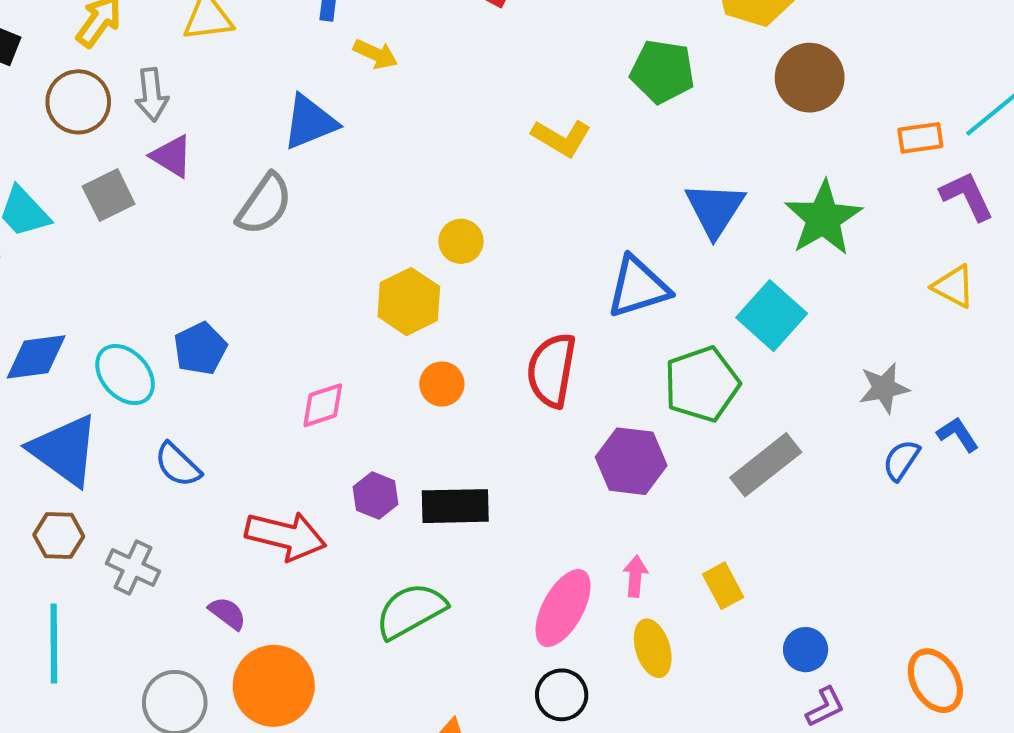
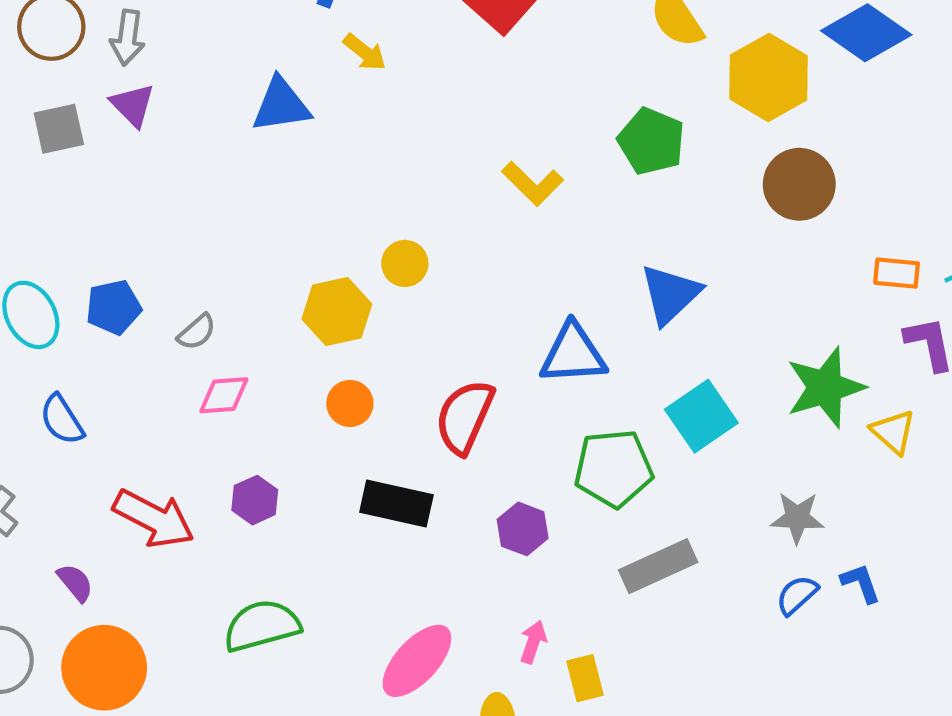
gray semicircle: (264, 204) -> (197, 332), moved, size x0.6
green star: (823, 218) -> (825, 387), moved
purple hexagon: (631, 461) -> (523, 529), size x0.7
black rectangle: (455, 506) -> (396, 504), moved
pink arrow: (635, 576) -> (533, 642), moved

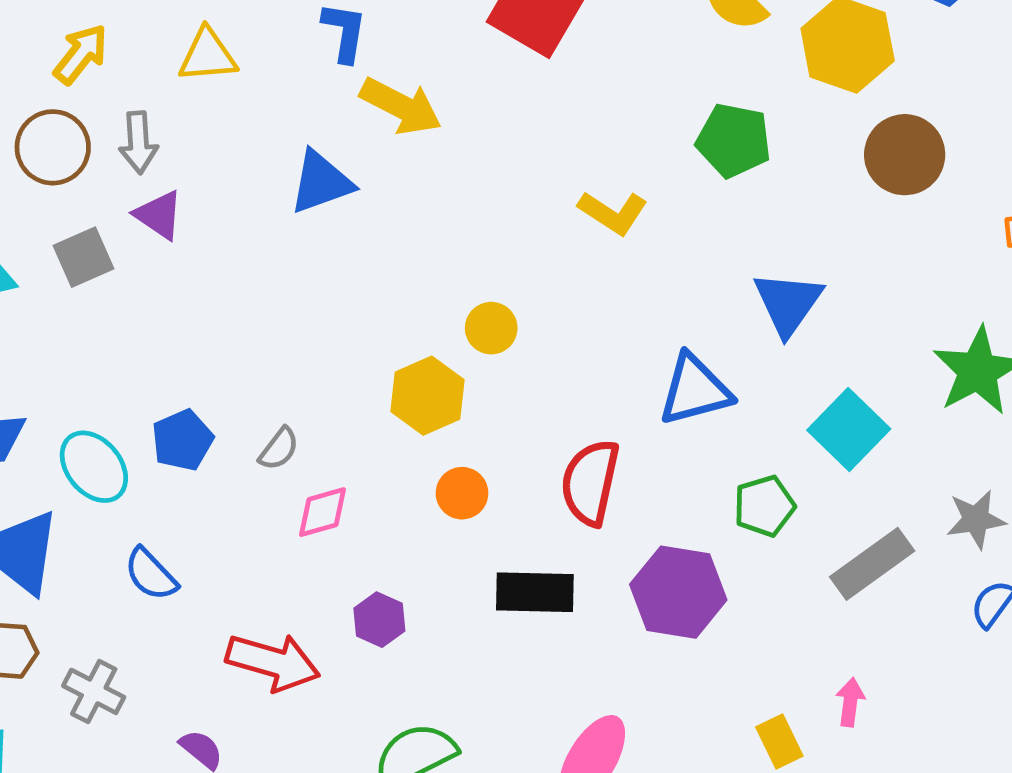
yellow arrow: (365, 52) -> (401, 106), size x1.6
green pentagon: (614, 468) -> (764, 506), size x0.7
purple hexagon: (523, 529) -> (678, 592), size x1.6
gray rectangle: (658, 566) -> (872, 564), moved
pink arrow: (533, 642) -> (850, 702), moved

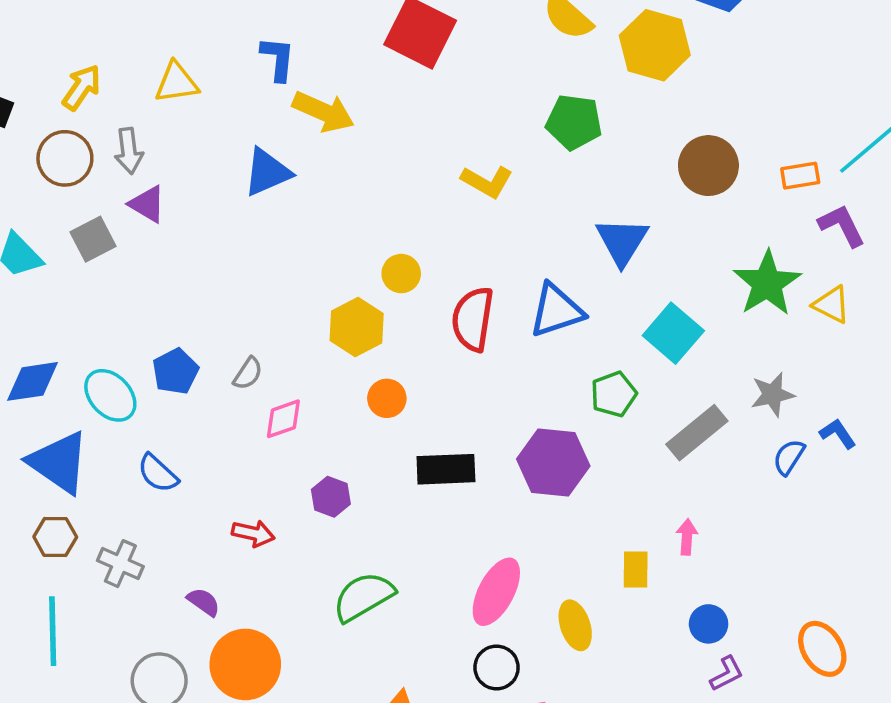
brown circle: (905, 155) -> (708, 166), moved
red semicircle: (590, 482) -> (473, 319), moved
red arrow: (273, 662) -> (253, 533), size x0.6
yellow rectangle: (779, 742) -> (636, 570), turned 30

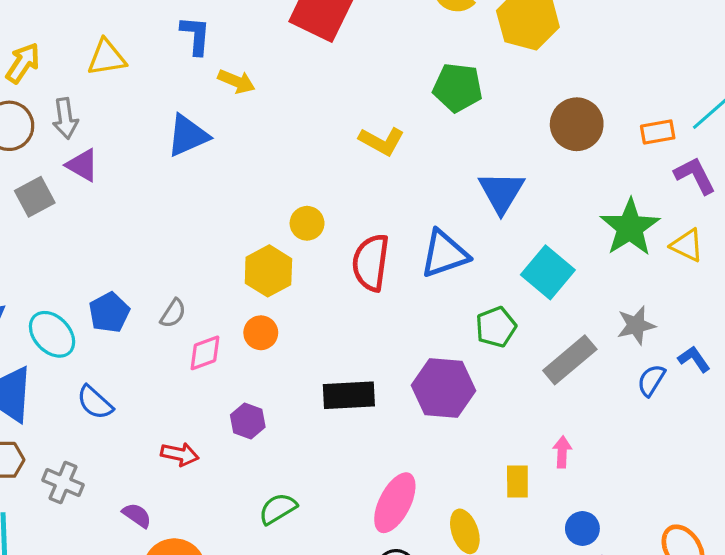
yellow arrow: (323, 112) -> (236, 81), size x0.7
orange circle: (387, 398) -> (261, 333), moved
green semicircle: (363, 597) -> (278, 509), size x0.7

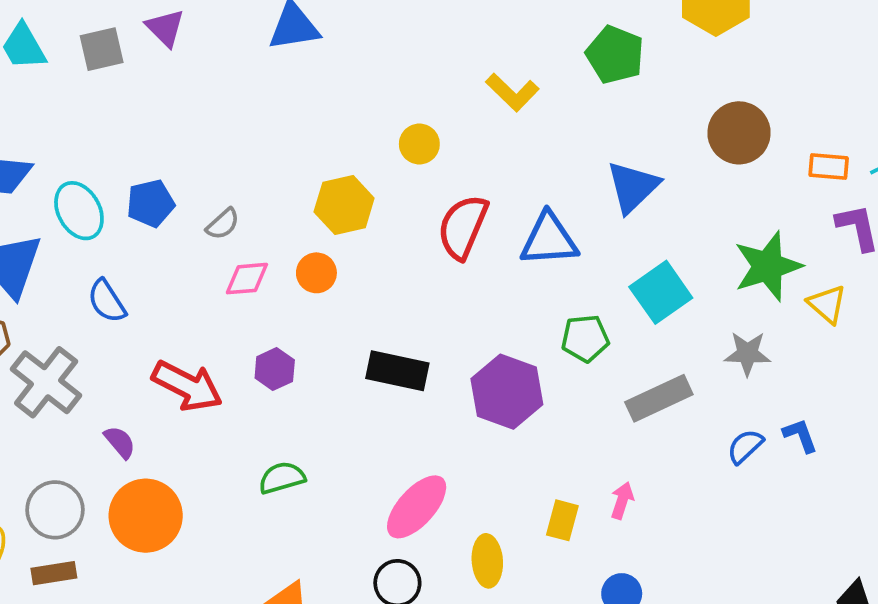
yellow circle: (307, 223) -> (419, 144), moved
gray star: (636, 325) -> (747, 354), moved
red arrow: (180, 454) -> (187, 386), size x1.6
gray cross: (63, 482) -> (46, 382), size x1.5

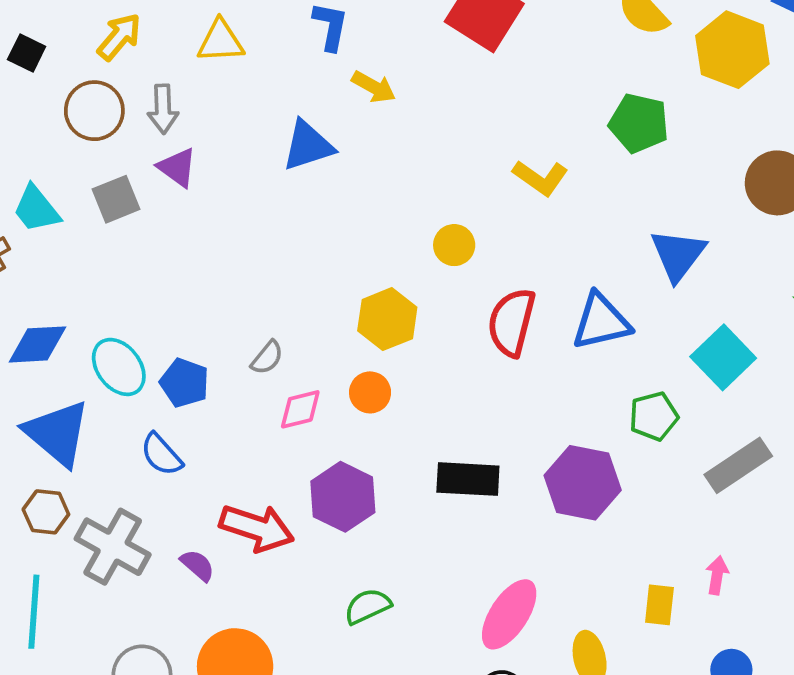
blue pentagon: (151, 203) -> (184, 383), moved, turned -30
purple hexagon: (275, 369) -> (343, 497), size x1.6
purple semicircle: (120, 442) -> (198, 565), moved

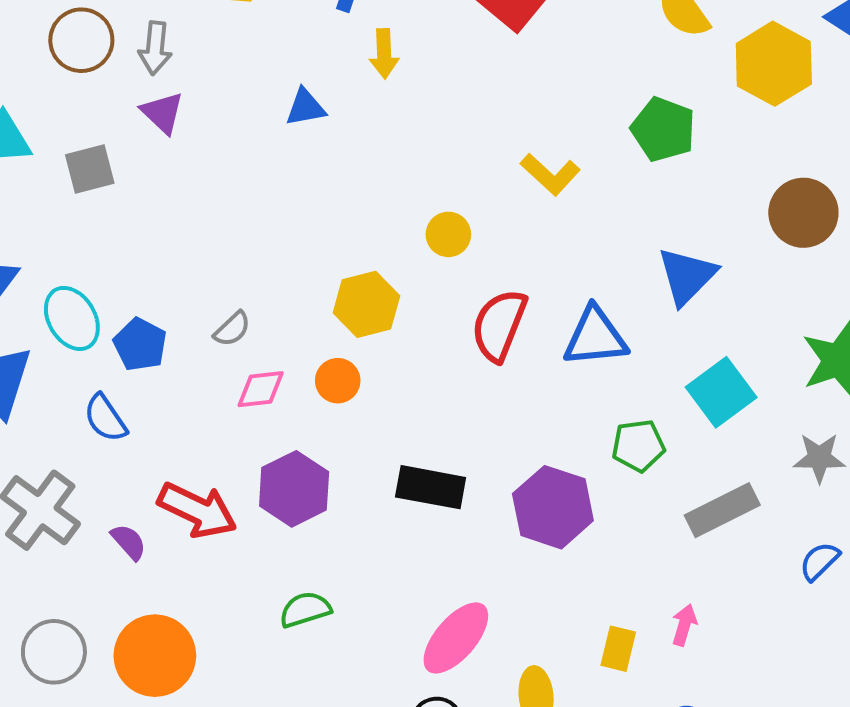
yellow arrow: (374, 87) -> (384, 54), turned 51
blue triangle: (308, 146) -> (305, 107), size x0.7
gray square: (116, 199) -> (90, 169), moved

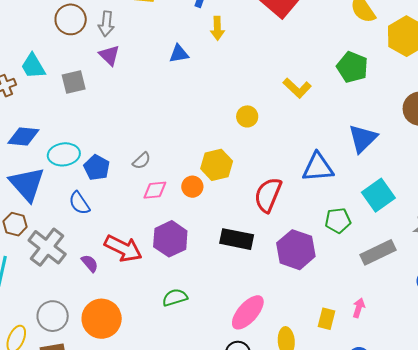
yellow hexagon: (366, 304) -> (217, 165), moved
cyan ellipse: (72, 318) -> (64, 154), turned -68
red semicircle: (499, 325) -> (268, 195), moved

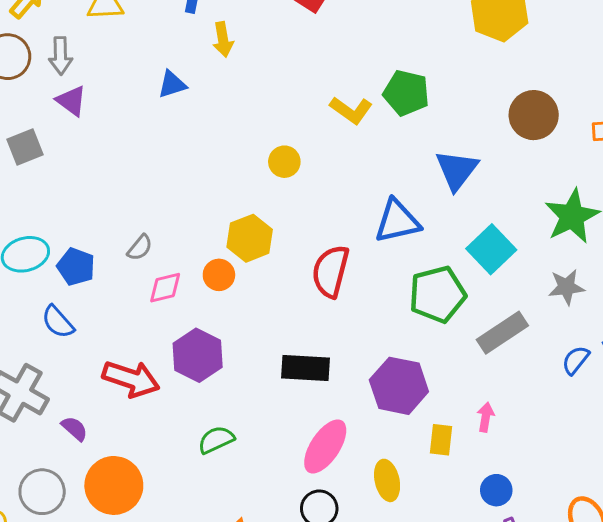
green pentagon: (352, 67) -> (406, 93), moved
green pentagon: (338, 220) -> (437, 294), size x1.5
black rectangle: (237, 239) -> (305, 368), moved
purple hexagon: (296, 250) -> (399, 386), moved
purple semicircle: (90, 263) -> (74, 428), moved

